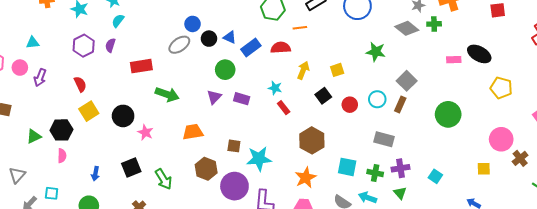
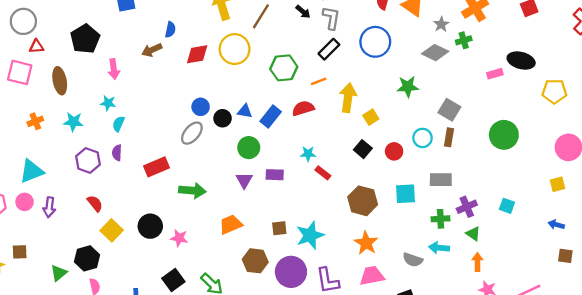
cyan triangle: (33, 43) -> (32, 171), size x1.6
yellow arrow: (303, 70) -> (348, 98), moved, size x1.4
cyan square: (347, 167) -> (406, 194), moved

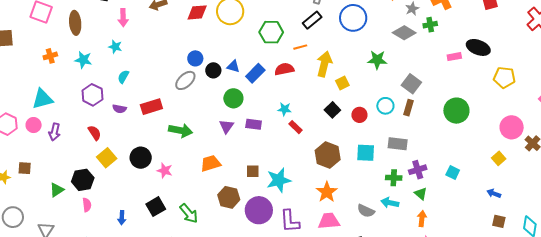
cyan semicircle: (118, 124) -> (123, 77), moved
purple semicircle: (117, 153) -> (119, 109), moved, turned -88
yellow square: (558, 184) -> (499, 158), turned -32

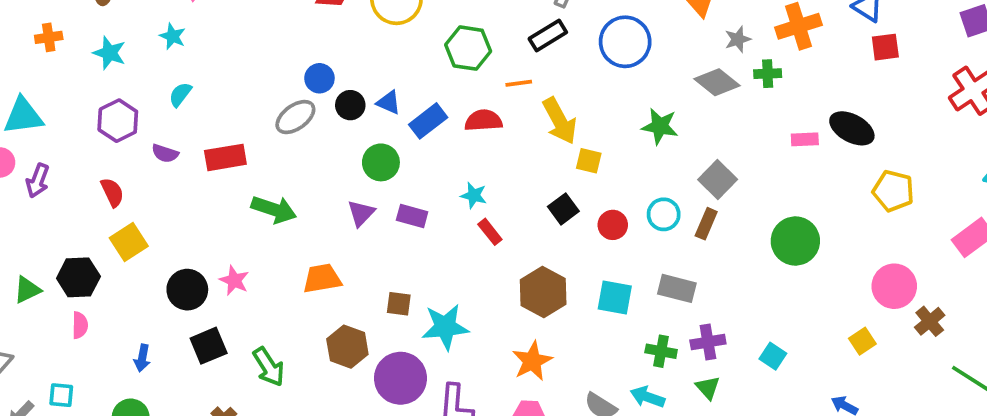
yellow arrow: (324, 64) -> (560, 121), turned 130
yellow square: (342, 83) -> (589, 161), turned 32
black circle: (141, 158) -> (187, 290), moved

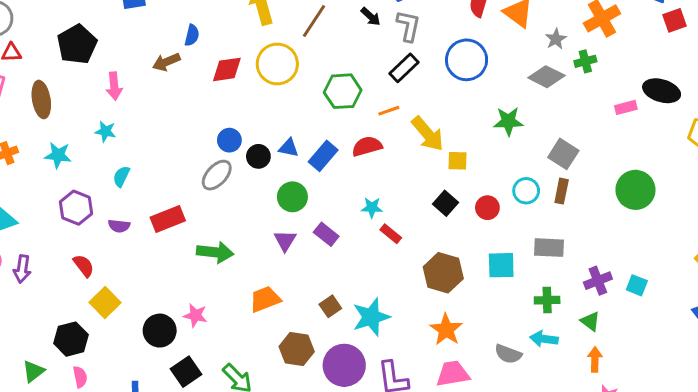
purple rectangle: (412, 216) -> (326, 234), turned 35
green triangle: (27, 290) -> (33, 371), moved
brown square: (399, 304) -> (330, 306), turned -30
purple cross: (708, 342) -> (598, 281), moved

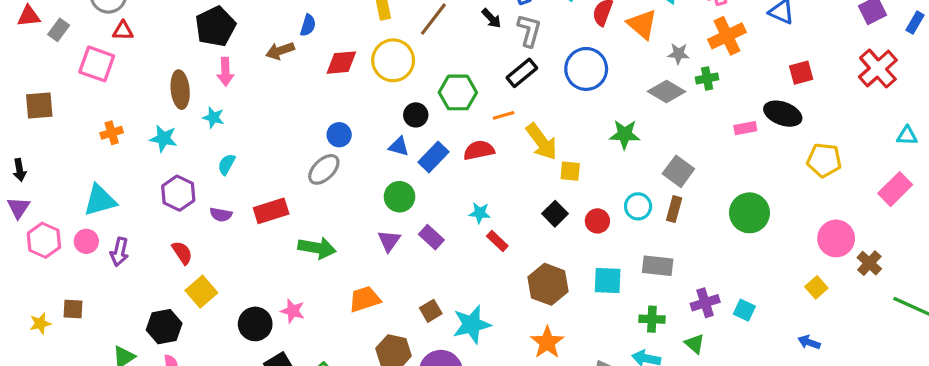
red square: (675, 20) -> (801, 73), moved
gray star: (556, 39) -> (679, 54), turned 30
black pentagon: (77, 44) -> (215, 26), moved
brown ellipse: (41, 99) -> (180, 90), moved
black circle: (258, 156) -> (416, 115), moved

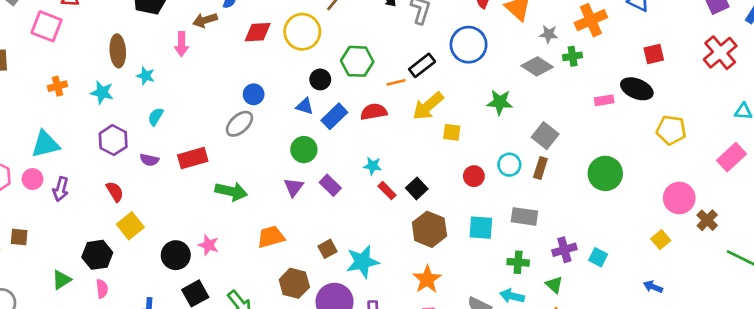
pink arrow: (225, 72) -> (182, 44), moved
black rectangle: (522, 73) -> (422, 65), moved
yellow arrow: (542, 142) -> (428, 106), turned 84
black square: (555, 214) -> (417, 188), moved

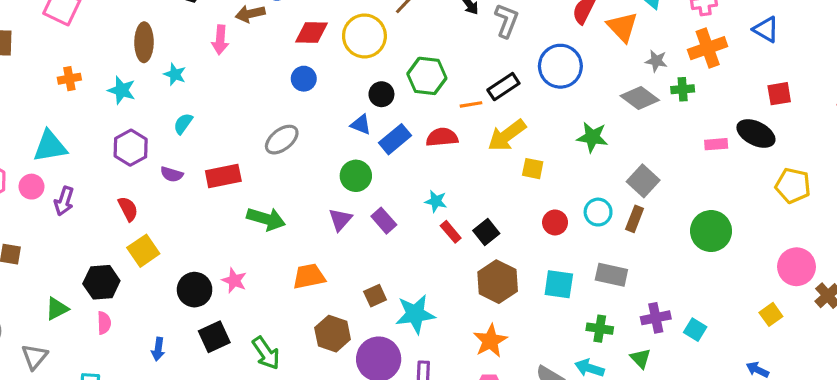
blue circle: (254, 94) -> (304, 79), moved

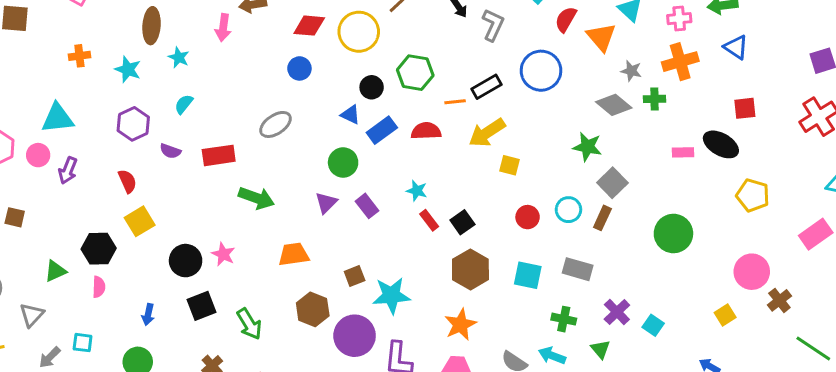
green star: (592, 137) -> (587, 147), moved
purple cross: (656, 318) -> (617, 312), turned -36

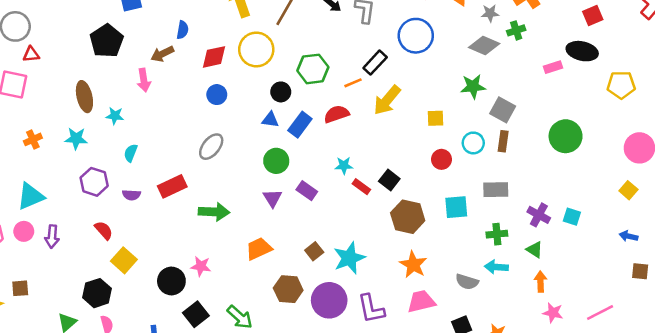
yellow square: (510, 165) -> (436, 118), moved

